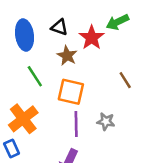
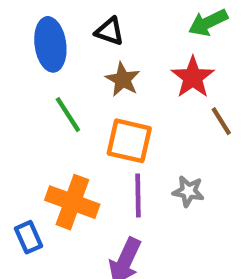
red star: (92, 38) -> (193, 77), moved
orange cross: (23, 119) -> (72, 202), moved, turned -32

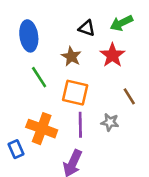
black triangle: (110, 31) -> (87, 28), moved
brown line: (221, 121) -> (129, 96), moved

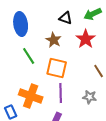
gray star: (110, 122) -> (90, 97), moved

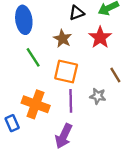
black triangle: (66, 18) -> (77, 13), turned -40
gray star: (90, 97) -> (98, 96), moved

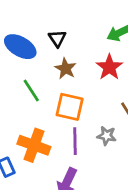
black triangle: (77, 13) -> (57, 38), moved, turned -42
blue ellipse: (24, 20) -> (20, 47), turned -52

